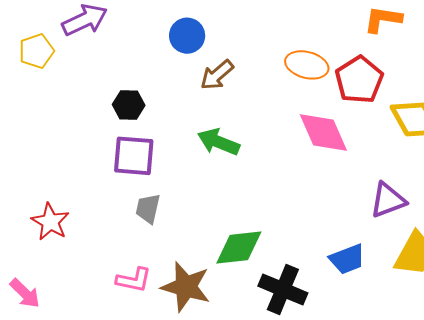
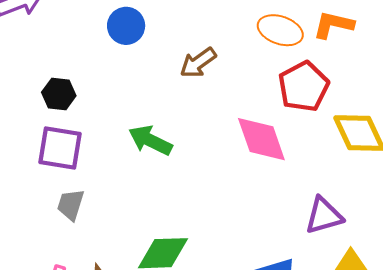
orange ellipse: (307, 65) -> (280, 30), moved
brown arrow: (217, 75) -> (198, 63), moved

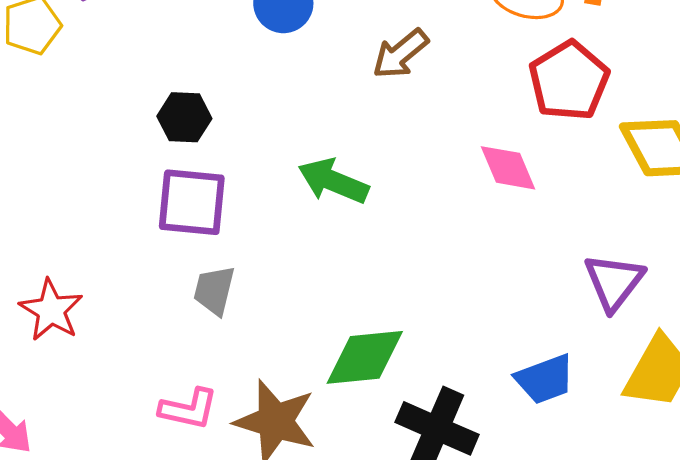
pink diamond: (261, 139) -> (508, 168), size x0.7
purple triangle: (324, 216) -> (614, 282), turned -33

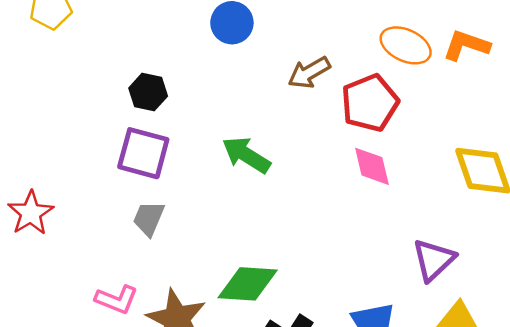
red pentagon: (569, 81) -> (370, 103), moved

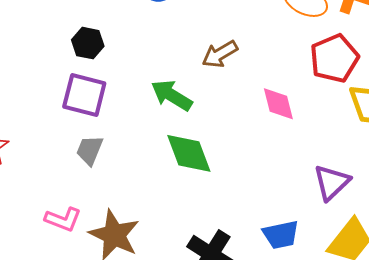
brown arrow: (309, 73) -> (220, 54), moved
red pentagon: (370, 103) -> (334, 58), moved
green diamond: (248, 284) -> (189, 153), moved, turned 66

